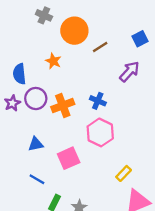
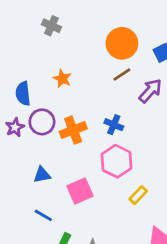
orange circle: (74, 31) -> (122, 43), moved
brown line: (100, 47) -> (122, 75), moved
yellow rectangle: (124, 173) -> (138, 195), moved

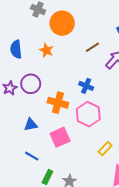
orange circle: (122, 43) -> (62, 23), moved
blue semicircle: (23, 93) -> (16, 49), moved
orange cross: (73, 130) -> (58, 103), moved, turned 36
yellow rectangle: (138, 195) -> (105, 149), moved

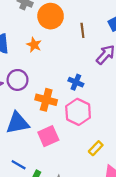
brown line: (92, 47) -> (82, 30), moved, turned -64
blue triangle: (31, 125) -> (18, 123), size x1.6
blue line: (32, 156) -> (19, 165), moved

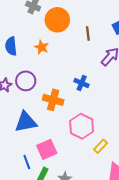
pink hexagon: (78, 112) -> (82, 126), moved
pink square: (48, 136) -> (47, 149), moved
blue line: (19, 165) -> (27, 162), turned 40

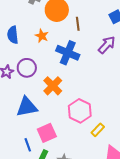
brown line: (88, 34) -> (78, 24), moved
blue cross: (82, 83) -> (68, 53), moved, size x1.6
orange cross: (53, 100) -> (53, 86), turned 30

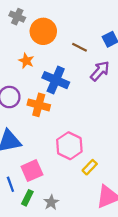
brown line: (78, 24) -> (80, 47), moved, turned -56
orange cross: (53, 86) -> (39, 105), moved, turned -30

